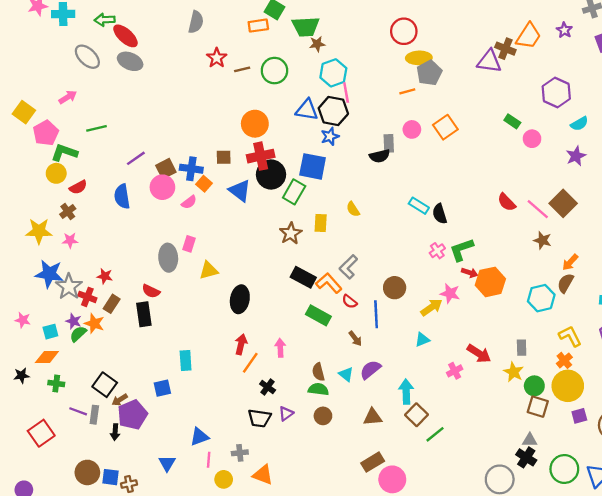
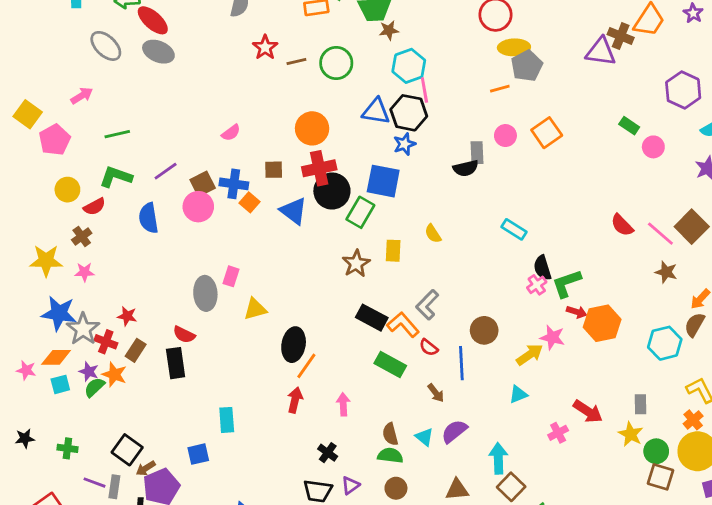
green L-shape: (64, 153) -> (116, 177), moved
pink semicircle: (189, 202) -> (231, 133), moved
black semicircle: (440, 214) -> (542, 268), moved
orange diamond: (47, 357) -> (56, 357), moved
orange line: (250, 363) -> (306, 366), moved

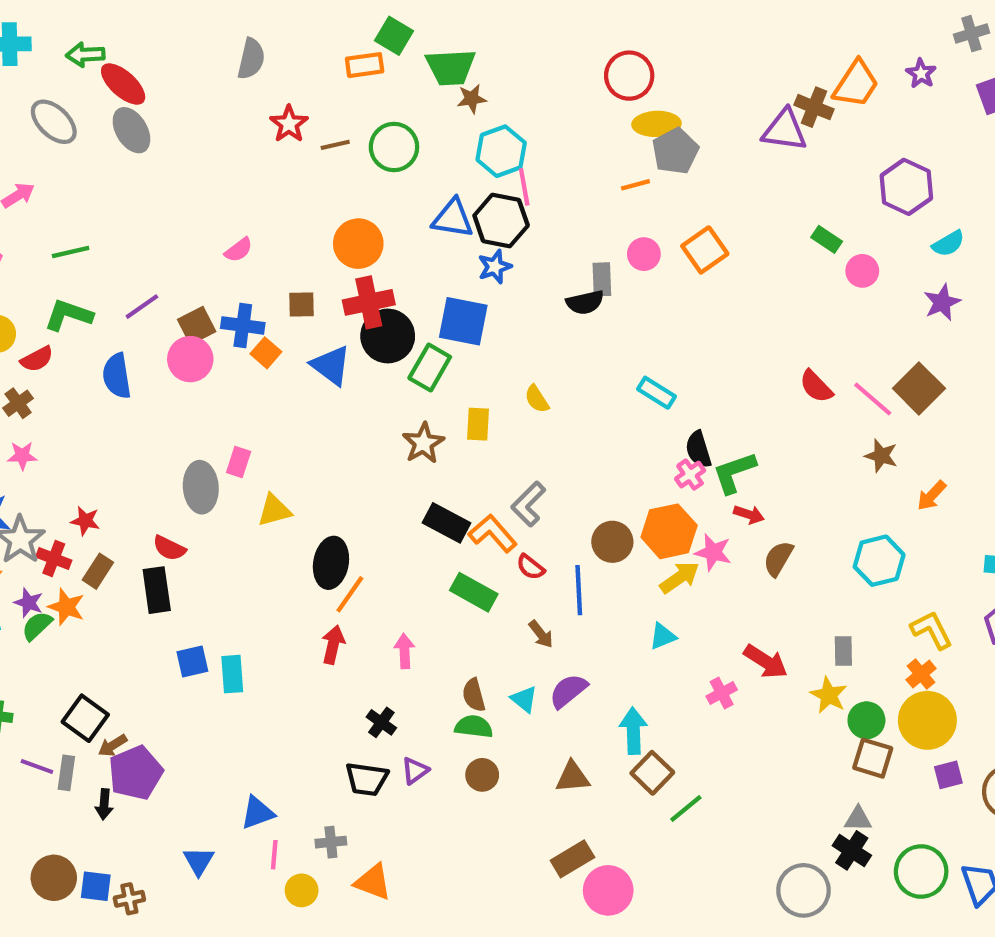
gray ellipse: (158, 52) -> (131, 130), turned 36
orange hexagon: (602, 323) -> (669, 531), moved
brown semicircle: (695, 325) -> (778, 559), moved
blue square: (198, 454) -> (192, 661), moved

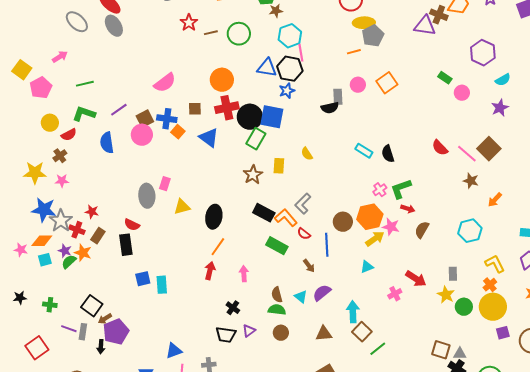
pink semicircle: (239, 250) -> (165, 83), size x1.6
black circle: (388, 336) -> (250, 117), moved
black semicircle: (698, 449) -> (388, 154), moved
black ellipse: (331, 563) -> (214, 217), moved
brown square: (873, 758) -> (441, 350), moved

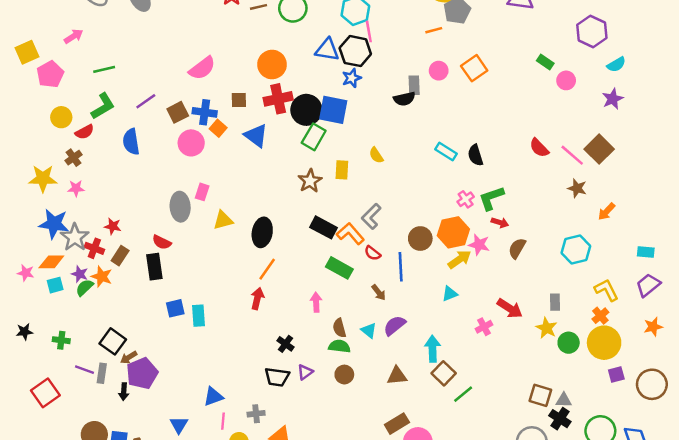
yellow square: (22, 70) -> (27, 52), turned 30
green L-shape: (84, 114) -> (103, 106), turned 130
pink circle: (142, 135) -> (191, 143), moved
pink arrow: (244, 274) -> (316, 302), moved

